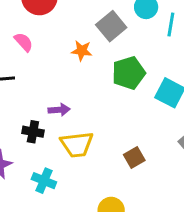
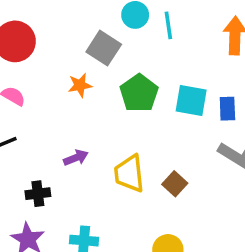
black cross: (33, 132) -> (38, 194), moved
yellow trapezoid: (77, 144) -> (129, 174), moved, turned 108

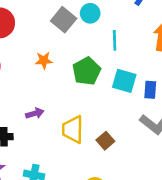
cyan line: (168, 25) -> (115, 40), moved
gray square: (104, 48) -> (64, 20), moved

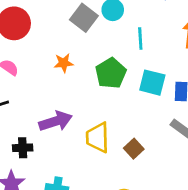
purple arrow: (35, 113) -> (56, 121), size x1.6

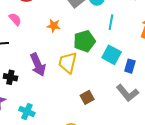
purple arrow: (56, 121) -> (38, 65), turned 70
yellow trapezoid: (98, 138) -> (68, 63), moved

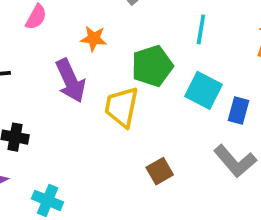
pink semicircle: (15, 19) -> (36, 17), moved, turned 72
purple arrow: (38, 65) -> (70, 81), moved

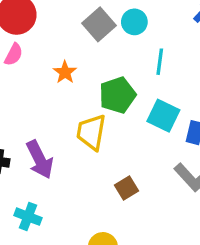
orange star: (94, 39) -> (65, 72), turned 30
purple arrow: (70, 81) -> (40, 159), moved

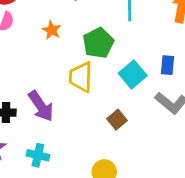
cyan square: (163, 116) -> (133, 74), moved, turned 32

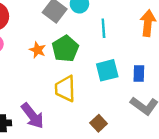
green pentagon: (98, 43) -> (65, 49), moved
cyan square: (133, 74) -> (107, 70), moved, turned 30

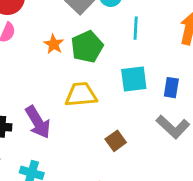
yellow trapezoid: (65, 89) -> (81, 95), turned 80

